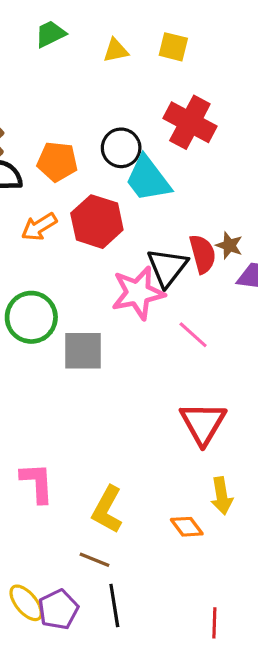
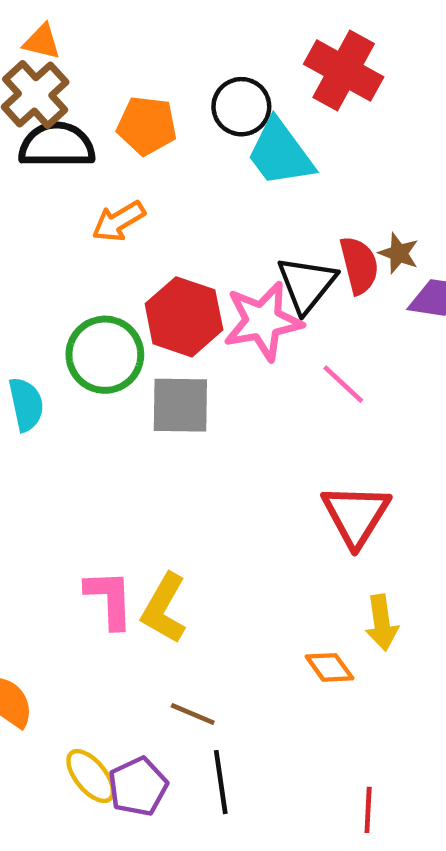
red hexagon: (97, 222) -> (184, 317), moved
yellow L-shape: (107, 510) -> (164, 608), moved

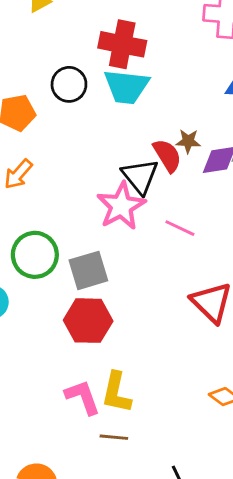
cyan trapezoid: (280, 153) -> (126, 87), moved, turned -30
red hexagon: (184, 317) -> (88, 321), moved
brown line: (193, 714) -> (114, 437), moved

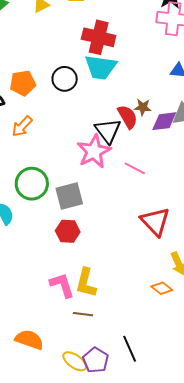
black circle: (69, 84) -> (65, 79), moved
red hexagon: (88, 321) -> (68, 231), size x0.7

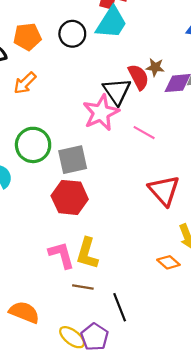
cyan trapezoid: (101, 67) -> (111, 23), turned -68
red hexagon: (68, 231) -> (70, 197), size x1.4
black line: (130, 349) -> (120, 307), moved

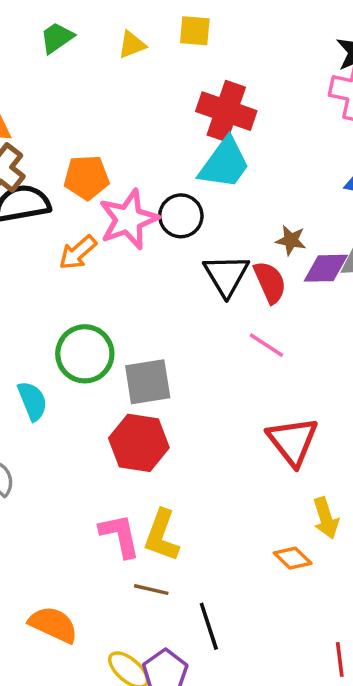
black circle: (72, 34) -> (181, 216), moved
red semicircle: (139, 77) -> (270, 282), moved
pink star: (101, 113) -> (128, 219), moved

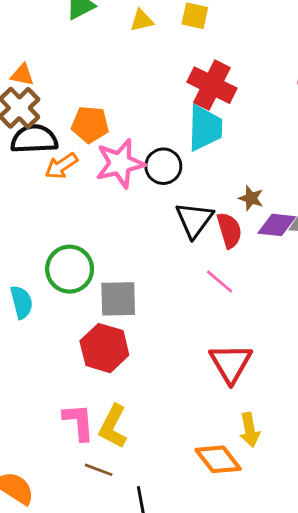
cyan trapezoid: (225, 163) -> (205, 128), turned -42
orange arrow: (78, 253) -> (61, 166), moved
orange diamond: (293, 558) -> (218, 459), size x1.5

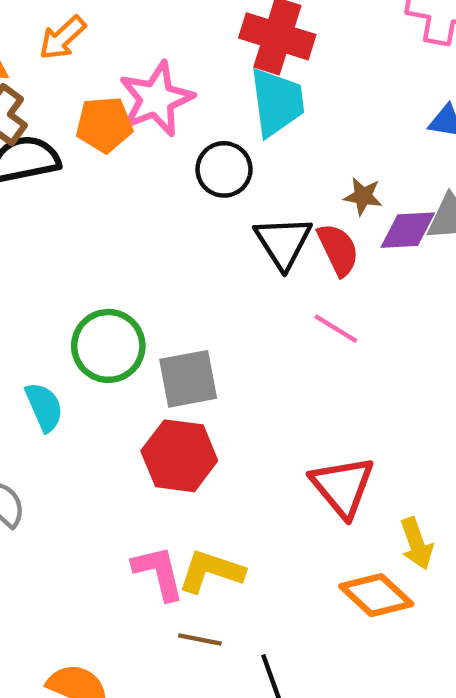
pink star: (120, 163) -> (156, 99), moved
orange arrow: (61, 166) -> (62, 38), moved
red triangle: (231, 363) -> (343, 486), moved
yellow L-shape: (113, 427) -> (211, 571), turned 90

